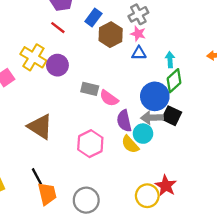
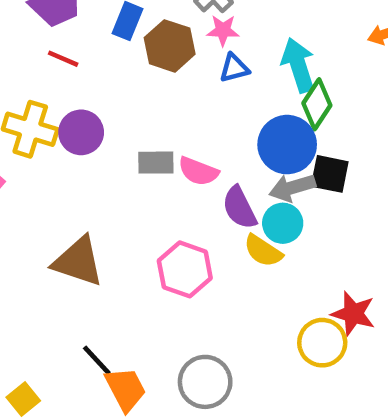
cyan arrow: (170, 60) -> (298, 65), size x1.6

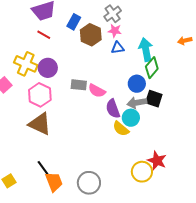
blue circle: (287, 145) -> (137, 84), size x0.7
pink hexagon: (185, 269) -> (40, 95), moved

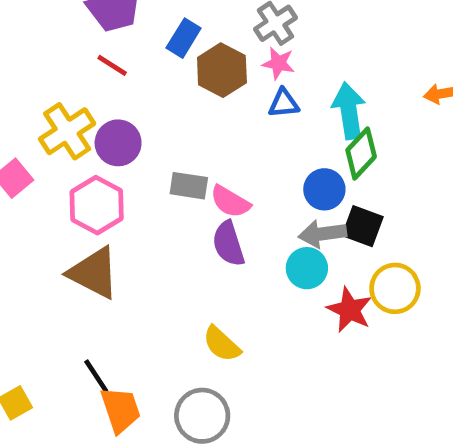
yellow cross: (26, 64) -> (67, 131), turned 30
purple semicircle: (113, 109) -> (228, 244), moved
yellow semicircle: (121, 129) -> (222, 344), moved
red star: (157, 161) -> (350, 310), moved
yellow circle: (142, 172) -> (395, 288), moved

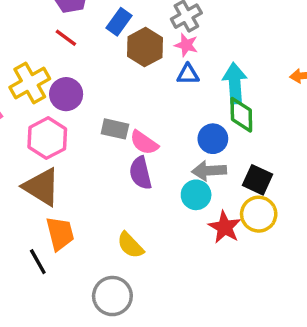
green diamond: (361, 153) -> (241, 115), turned -48
black square: (363, 226) -> (258, 180), moved
orange trapezoid: (120, 410) -> (60, 233), moved

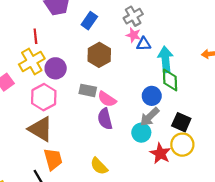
red line: (66, 38) -> (35, 36), moved, turned 48
brown hexagon: (145, 47) -> (99, 55), moved
blue triangle: (188, 74) -> (144, 44), moved
gray arrow: (209, 171) -> (150, 117), turned -40

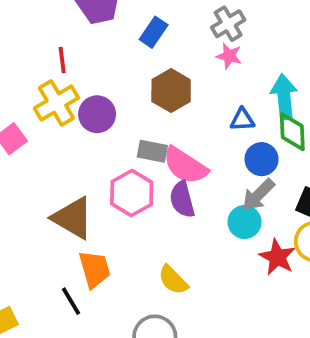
blue triangle: (144, 44) -> (242, 120), moved
pink hexagon: (44, 97) -> (132, 193), moved
pink semicircle: (107, 99) -> (185, 166), size x1.4

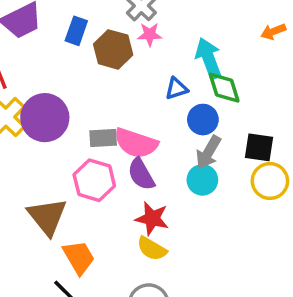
brown hexagon: (171, 91) -> (113, 49), moved
purple circle: (97, 114) -> (45, 118), size x1.4
brown triangle: (73, 218) -> (47, 216), turned 36
red star: (277, 257) -> (152, 218), moved

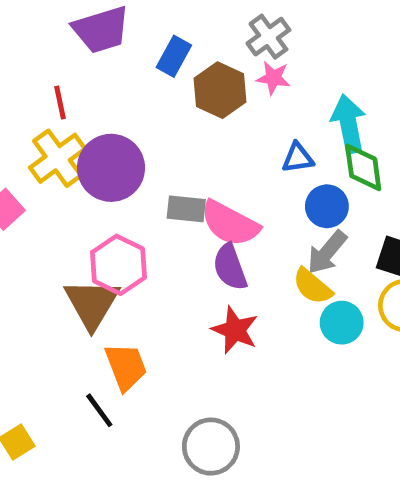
pink hexagon: (94, 180) -> (118, 265), moved
cyan circle: (202, 180) -> (342, 323), moved
yellow semicircle: (152, 249) -> (312, 286), moved

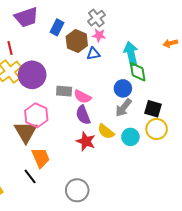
blue triangle: (298, 158) -> (93, 54), moved
pink semicircle: (230, 223) -> (83, 97), size x0.7
yellow semicircle: (312, 286) -> (106, 132), moved

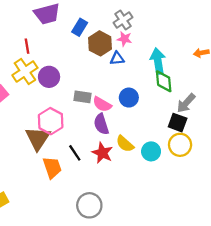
purple circle: (32, 75) -> (49, 77), size x0.7
blue circle: (123, 88) -> (129, 98), moved
gray arrow: (123, 108) -> (186, 103), moved
black line: (30, 176) -> (75, 153), moved

